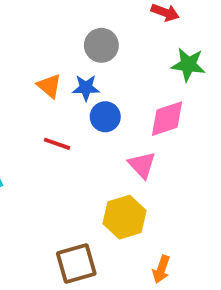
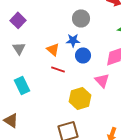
orange triangle: (49, 86) -> (53, 49), moved
yellow hexagon: (125, 217) -> (80, 98), moved

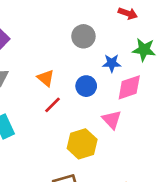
blue star: (73, 40) -> (112, 63), moved
red line: (58, 69) -> (53, 105), turned -64

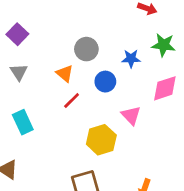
gray circle: (83, 36) -> (86, 49), moved
pink diamond: (129, 87) -> (165, 88), moved

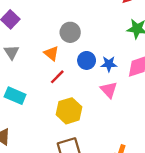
blue star: (131, 59) -> (109, 64), moved
cyan rectangle: (23, 122) -> (15, 96), turned -42
yellow hexagon: (101, 140) -> (69, 111), moved

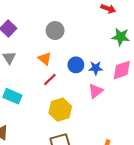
gray circle: (70, 32) -> (55, 31), moved
pink triangle: (109, 90) -> (96, 91), turned 35

